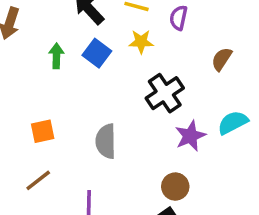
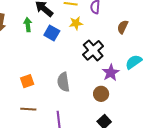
green arrow: (56, 56) -> (28, 25), moved
brown line: (38, 180) -> (28, 109), turned 49
brown circle: (175, 187) -> (101, 94), moved

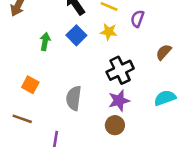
green arrow: (28, 25) -> (45, 42), moved
purple star: (111, 73) -> (119, 101), moved
orange square: (27, 81) -> (30, 85), turned 32

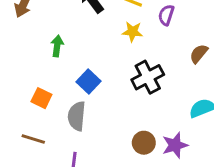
blue square: (76, 35) -> (89, 82), moved
gray semicircle: (74, 98) -> (77, 116), moved
purple star: (119, 101) -> (175, 145), moved

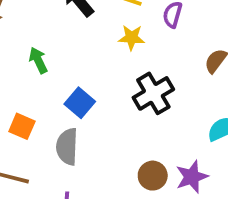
green arrow: (57, 46) -> (38, 60), turned -30

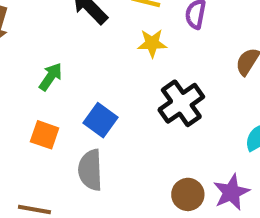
green arrow: (38, 60) -> (51, 77), turned 65
orange square: (22, 126) -> (45, 135), moved

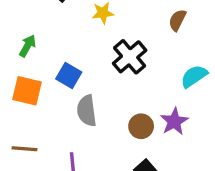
orange square: (45, 135) -> (27, 91), size x1.4
gray semicircle: (90, 170) -> (87, 111), moved

